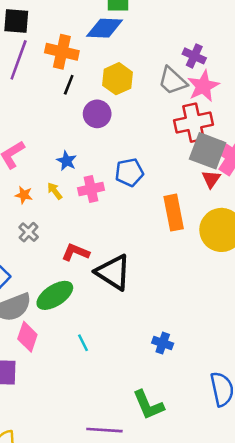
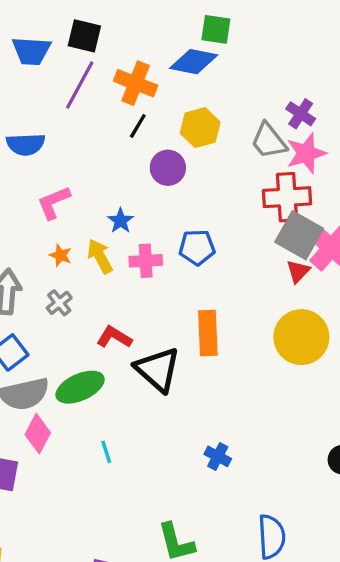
yellow arrow: (55, 191) -> (100, 256), size x1.5
orange rectangle: (174, 213) -> (208, 333), moved
blue cross: (163, 343) -> (218, 456), moved

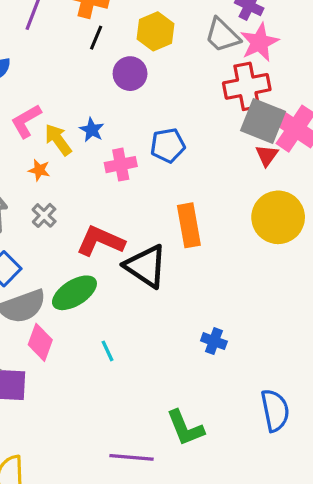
yellow arrow: (100, 256) -> (58, 140), moved
red L-shape: (114, 337) -> (101, 241), size x1.4

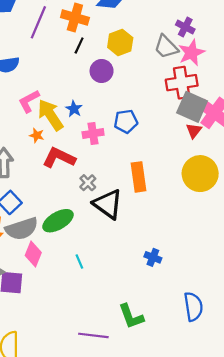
yellow arrow: (58, 140) -> (50, 115), size x1.4
gray cross: (44, 215) -> (88, 183), moved
red L-shape: (101, 241) -> (59, 158), moved

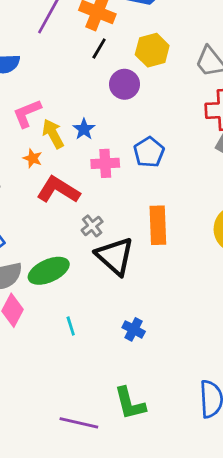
yellow arrow: (50, 115) -> (53, 134), size x0.7
blue pentagon: (126, 121) -> (149, 152), turned -30
blue cross: (153, 257) -> (134, 329), moved

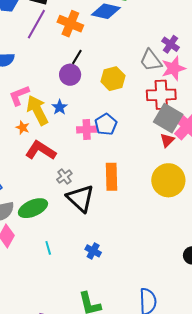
black line: (99, 48) -> (77, 57), moved
yellow hexagon: (152, 50) -> (113, 79), moved
purple circle: (125, 84) -> (70, 75), moved
yellow arrow: (53, 134) -> (37, 110), size x1.4
pink cross: (105, 163) -> (87, 129), moved

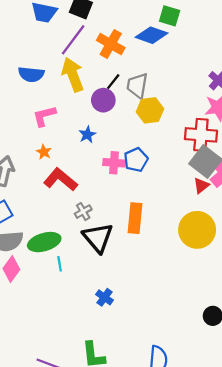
gray trapezoid: (151, 60) -> (137, 86), moved, turned 40
yellow arrow: (37, 110) -> (73, 75), moved
cyan line: (48, 248) -> (60, 264), moved

